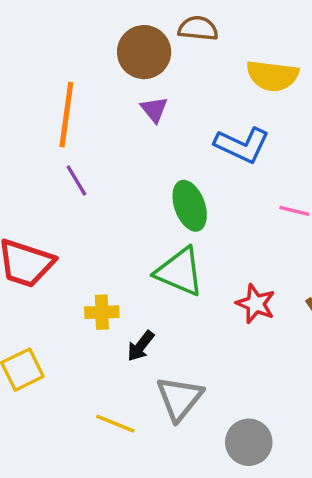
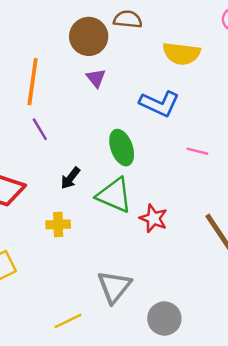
red star: (256, 304) -> (153, 218), moved
black arrow: (141, 346) -> (70, 178), moved
yellow line: (115, 424) -> (68, 321), moved, turned -48

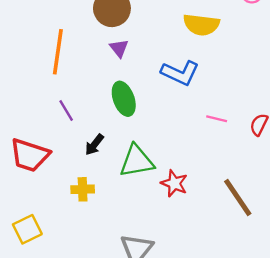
purple line: (40, 129) -> (66, 111), moved
green ellipse: (122, 148) -> (124, 99), moved
green triangle: (114, 195) -> (137, 161), turned -33

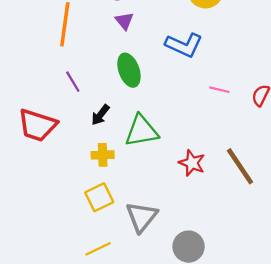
red star: (174, 183) -> (192, 163), moved
yellow cross: (83, 189) -> (103, 155), moved
yellow square: (27, 229) -> (99, 197), moved

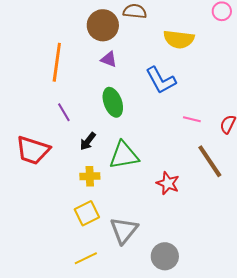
purple triangle: (124, 21) -> (109, 59), turned -30
blue L-shape: (184, 45) -> (161, 80), turned 36
brown line: (240, 166) -> (210, 161), moved

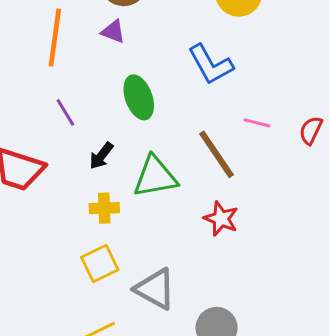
purple triangle: (109, 59) -> (113, 32), moved
brown line: (210, 161) -> (217, 154), moved
gray triangle: (124, 230) -> (155, 289), turned -40

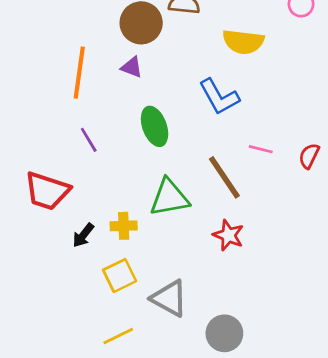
black arrow: (101, 156) -> (83, 235), moved

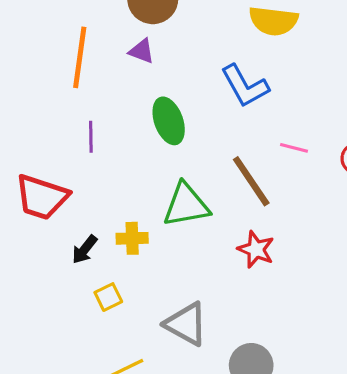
purple line: (89, 140) -> (91, 137), turned 30
yellow square: (120, 276) -> (108, 297), moved, size x0.7

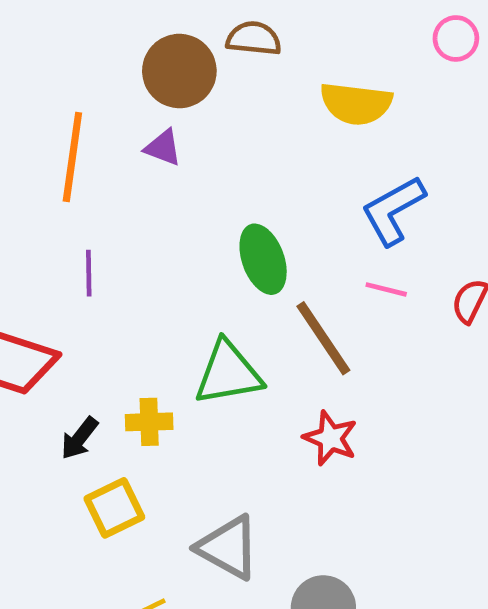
blue L-shape: (245, 86) -> (393, 210), moved, turned 90
green ellipse: (169, 121) -> (263, 259), moved
yellow square: (108, 297) -> (114, 508), size x1.4

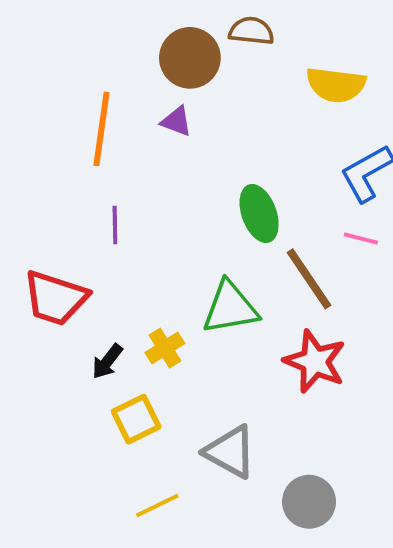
yellow cross: (149, 422) -> (165, 348), turned -30
red star: (330, 438) -> (315, 361), size x1.4

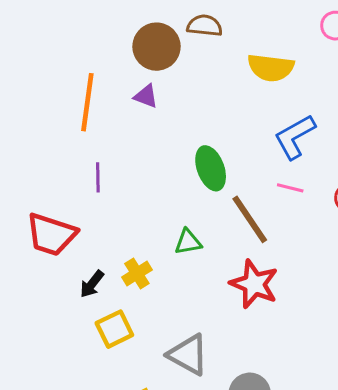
green triangle: (230, 308) -> (188, 242), size x0.6

